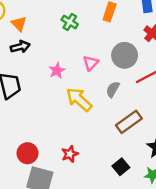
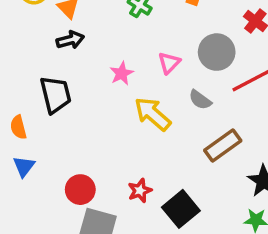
gray semicircle: (113, 89) -> (200, 100), turned -84
black square: (121, 167) -> (181, 209), moved, size x1.5

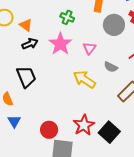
gray circle: (217, 52) -> (114, 25), moved
pink star: (122, 73) -> (60, 44), moved, size x1.6
red star: (140, 191) -> (84, 125), size x1.5

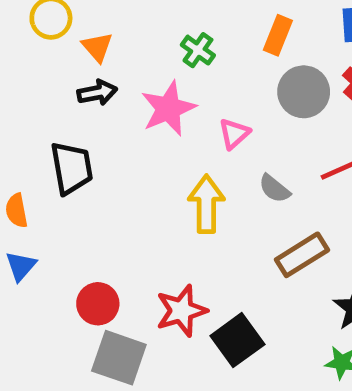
yellow arrow: (84, 79) -> (206, 204), turned 45

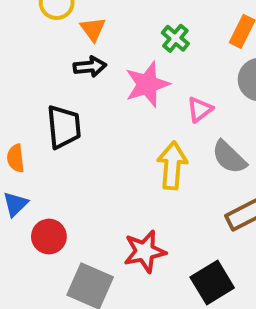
gray semicircle: (274, 189) -> (229, 157), size x1.4
red circle: (98, 304) -> (49, 237), moved
black square: (237, 340) -> (212, 283), moved

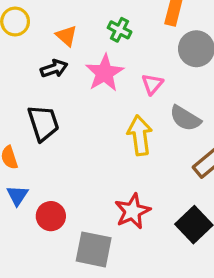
orange triangle: (93, 29) -> (66, 36), moved

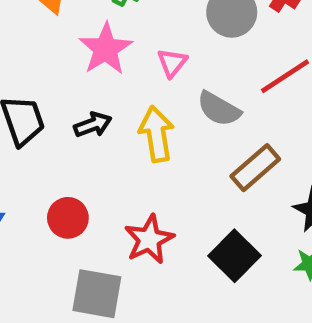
black arrow: (54, 69) -> (93, 125), moved
red circle: (51, 216) -> (68, 218), moved

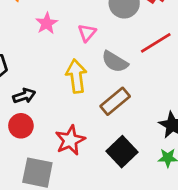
pink star: (106, 49) -> (47, 23), size x0.7
black arrow: (93, 125) -> (24, 96), moved
brown rectangle: (255, 168) -> (115, 101), moved

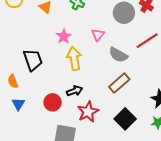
pink star: (47, 23) -> (64, 36), moved
yellow arrow: (76, 76) -> (74, 59), moved
black arrow: (24, 96) -> (75, 91), moved

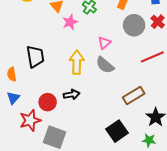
pink star: (64, 36) -> (70, 22), moved
gray semicircle: (118, 55) -> (105, 65), moved
brown rectangle: (119, 83) -> (134, 95), moved
red star: (88, 112) -> (30, 120), moved

